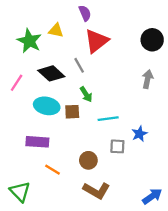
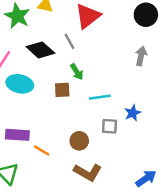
cyan ellipse: (47, 106) -> (20, 84), moved
purple rectangle: (37, 142) -> (17, 135), moved

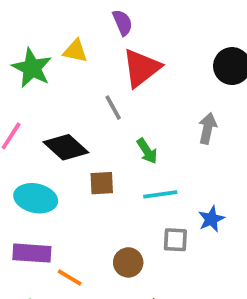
black diamond: (40, 50) -> (66, 147), moved
gray arrow: (141, 56) -> (208, 128), moved
green arrow: (77, 72) -> (147, 151), moved
cyan ellipse: (20, 84) -> (36, 198), moved

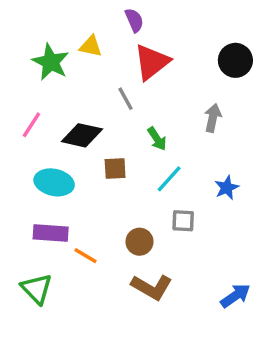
black diamond: (66, 147) -> (82, 135), turned -30
cyan line: (160, 194) -> (169, 179), turned -40
blue star: (211, 219) -> (227, 188), moved

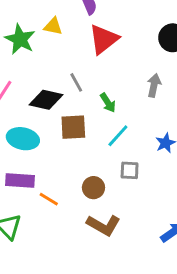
gray line: (126, 99) -> (76, 82), moved
brown square: (115, 168) -> (73, 127), size x1.4

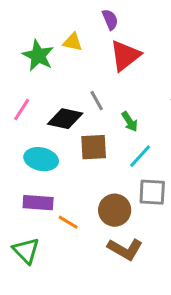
gray square: (130, 170) -> (152, 192), size x1.4
brown circle: (93, 188) -> (115, 210), size x1.4

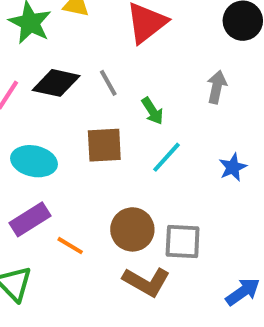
black diamond: (65, 119) -> (56, 83), moved
gray square: (152, 192) -> (183, 242), moved
purple rectangle: (38, 203) -> (30, 219), turned -36

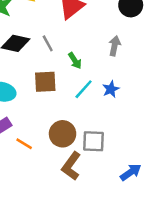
blue star: (233, 167) -> (111, 89), moved
brown L-shape: (146, 282) -> (71, 166), turned 96

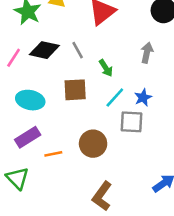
gray square: (94, 141) -> (131, 122), moved
orange line: (24, 144) -> (53, 154), turned -42
brown L-shape: (71, 166) -> (102, 196), moved

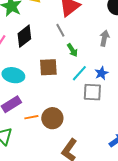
black diamond: (44, 50) -> (24, 36), turned -50
gray line: (78, 50) -> (60, 30), moved
brown circle: (93, 144) -> (52, 118), moved

